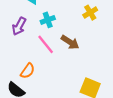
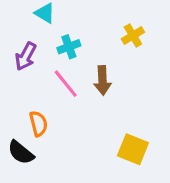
brown arrow: (70, 42) -> (103, 80), turned 54
orange semicircle: (28, 71) -> (38, 124), turned -49

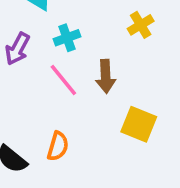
orange semicircle: (38, 124) -> (58, 146), moved, turned 30
yellow square: (133, 149) -> (139, 124), moved

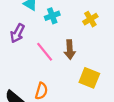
cyan cross: (67, 38) -> (52, 16), moved

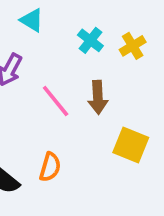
cyan cross: (52, 16) -> (90, 40), moved, turned -32

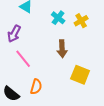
pink line: (56, 101) -> (23, 59), moved

